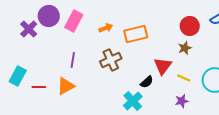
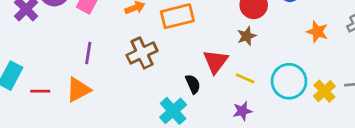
black semicircle: (147, 82) -> (193, 84), turned -72

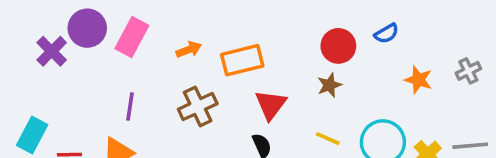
red triangle: (215, 61) -> (271, 105), moved

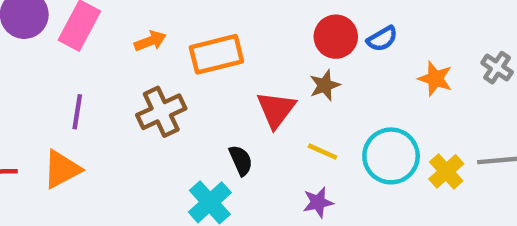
blue semicircle: (386, 33) -> (382, 39), moved
gray cross: (468, 71) -> (497, 68), turned -30
red triangle: (271, 105) -> (276, 110), moved

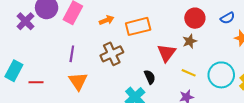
blue semicircle: (382, 39) -> (228, 18), moved
orange triangle: (62, 169) -> (78, 81), moved, turned -36

